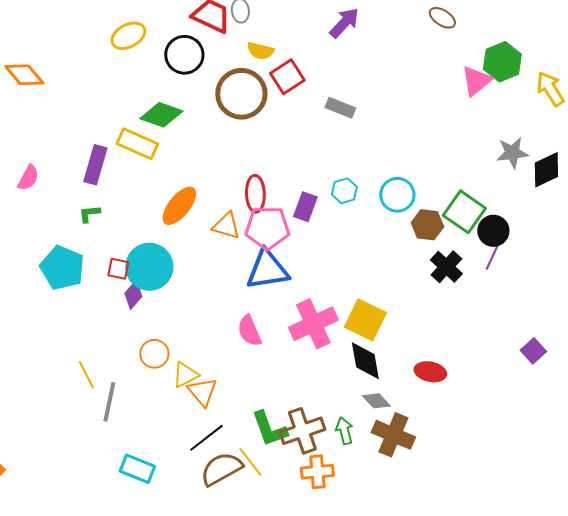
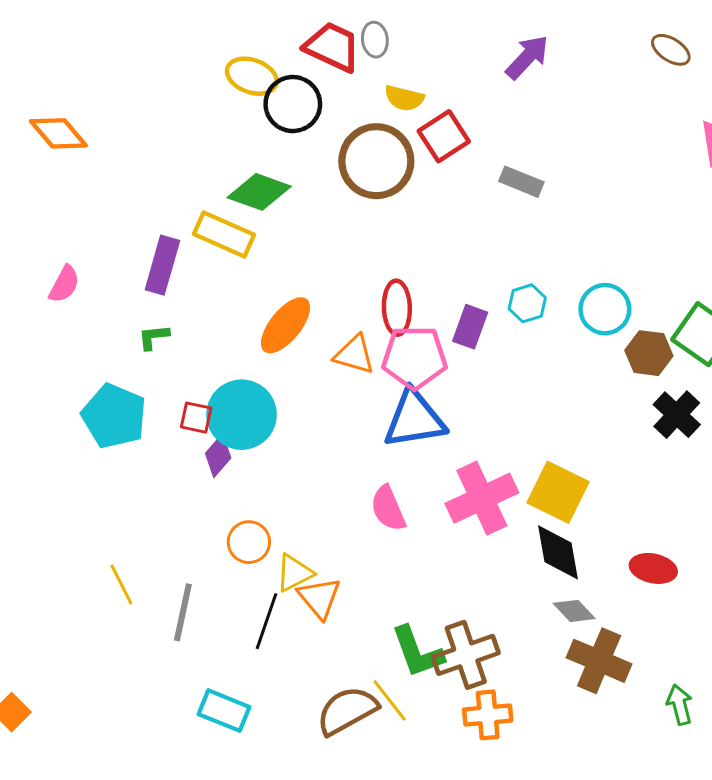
yellow ellipse: (128, 36) -> (252, 76), moved, turned 48
yellow line: (86, 375) -> (121, 585), moved
green arrow: (344, 431) -> (680, 705), moved
black line: (206, 438) -> (266, 621), moved, turned -33

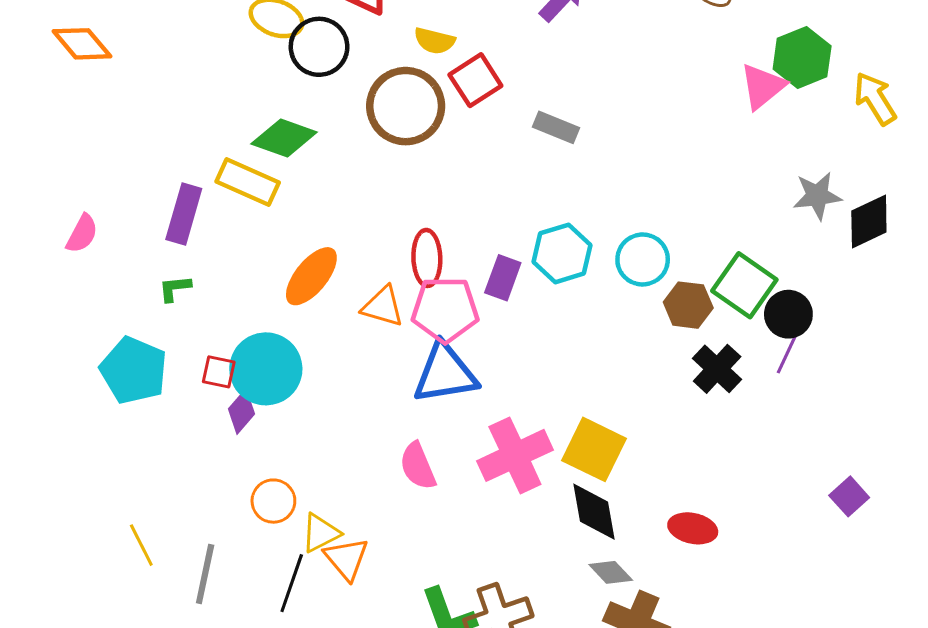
orange diamond: (58, 133) -> (82, 44), moved
cyan hexagon: (527, 303) -> (562, 253), size x1.5

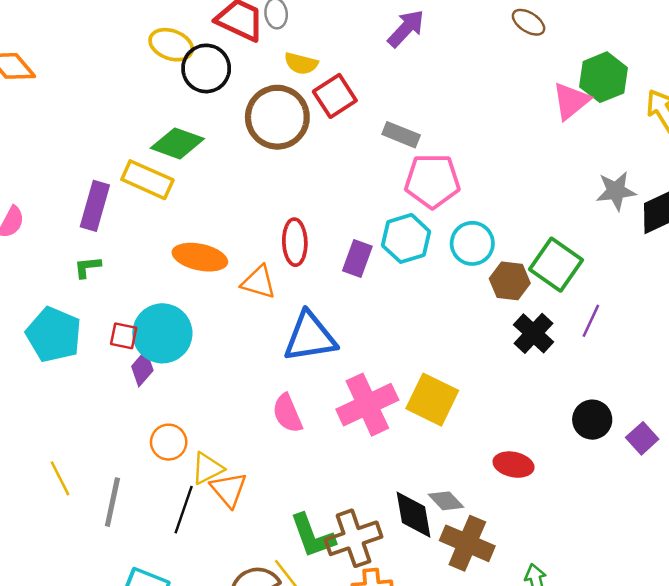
orange ellipse: (311, 276) -> (200, 257), turned 63
pink pentagon: (445, 310) -> (432, 181), moved
black circle: (788, 314) -> (592, 420), moved
black diamond: (594, 512) -> (414, 515), moved

